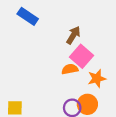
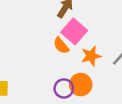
orange semicircle: (70, 69) -> (61, 46), turned -119

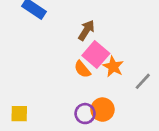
orange star: (91, 56) -> (113, 67), moved, turned -30

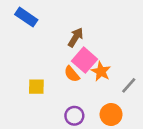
orange circle: (102, 110) -> (111, 114), moved
yellow square: (19, 114) -> (36, 87), moved

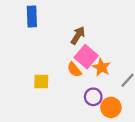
blue rectangle: (26, 17) -> (32, 16), turned 54
purple circle: (74, 116) -> (93, 97), moved

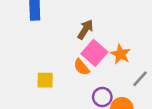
orange star: (101, 67) -> (120, 54), moved

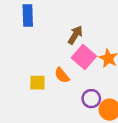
orange semicircle: (81, 67) -> (62, 75), moved

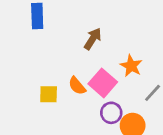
pink square: (84, 57) -> (103, 83), moved

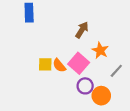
brown arrow: (93, 39) -> (82, 30), moved
yellow square: (49, 94) -> (45, 64), moved

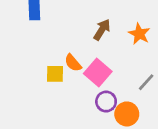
orange star: (100, 50) -> (139, 34), moved
orange semicircle: (59, 65) -> (73, 63), moved

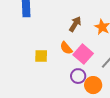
orange semicircle: (73, 63) -> (66, 48), moved
pink square: (98, 73) -> (83, 54), moved

